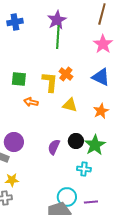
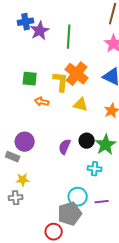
purple star: (57, 20) -> (40, 31), moved
orange cross: (66, 74) -> (77, 74), size x1.6

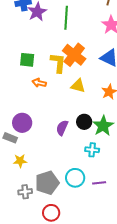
gray cross: (16, 198) -> (25, 192), moved
gray pentagon: (70, 214) -> (47, 183), moved

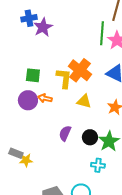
green line: (66, 18) -> (102, 33), moved
purple circle: (22, 123) -> (28, 100), moved
purple semicircle: (62, 128) -> (65, 133), moved
yellow star: (20, 161) -> (26, 160), moved

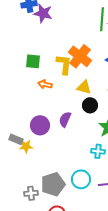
purple star: (43, 27) -> (43, 13), turned -30
purple circle: (28, 100) -> (40, 125), moved
black circle: (90, 137) -> (90, 105), moved

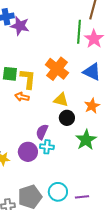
yellow L-shape: (64, 64) -> (28, 79), moved
purple circle: (40, 125) -> (28, 152), moved
cyan cross: (98, 151) -> (47, 147), moved

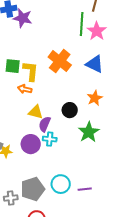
yellow triangle: (61, 100) -> (36, 112), moved

